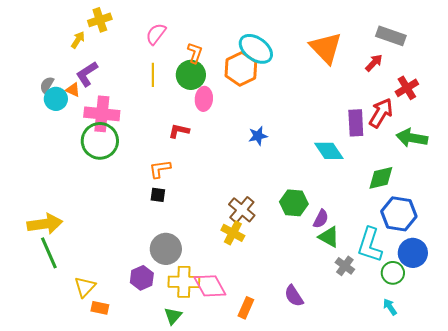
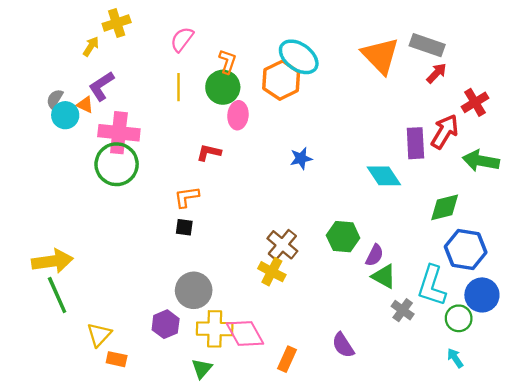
gray rectangle: (391, 36) -> (427, 45), moved

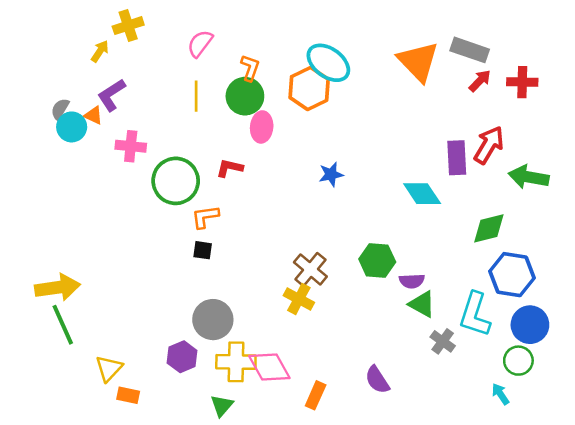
red cross: (475, 102) -> (522, 82), moved, turned 32
pink cross: (119, 133) -> (131, 146), size x0.7
green circle: (117, 164) -> (176, 181), moved
purple semicircle: (375, 255) -> (412, 281), turned 60
green circle: (459, 318) -> (518, 361), moved

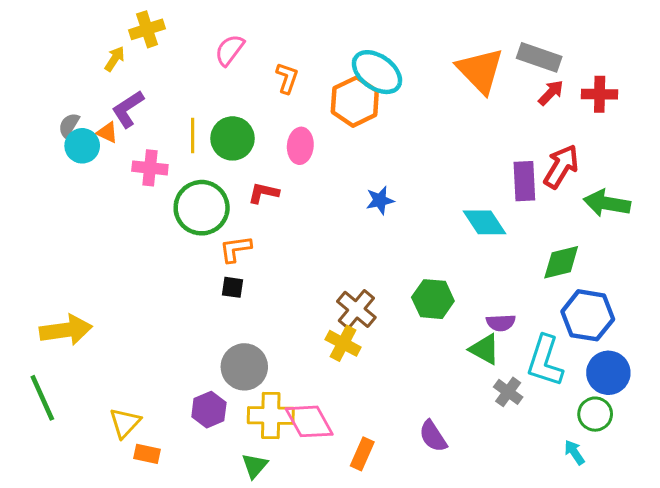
yellow line: (196, 96) -> (193, 135), moved
green circle: (245, 96) -> (233, 138), moved
purple semicircle: (412, 281) -> (501, 323), moved
green line: (63, 325) -> (42, 398), moved

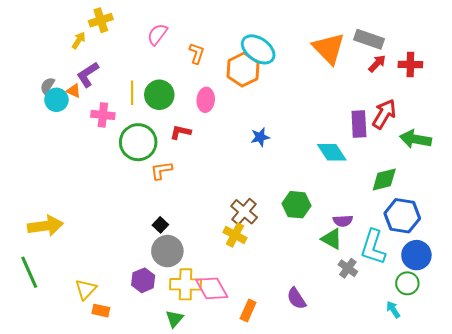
black square: (233, 287) -> (160, 225), moved, turned 35

